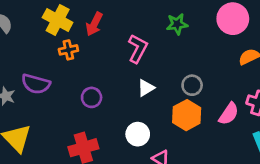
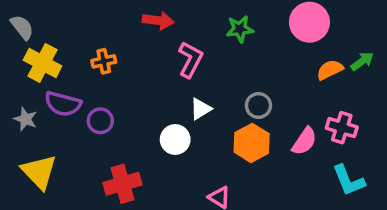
yellow cross: (58, 20) -> (43, 63), moved
red arrow: (94, 24) -> (158, 20), moved, turned -110
purple circle: (92, 97) -> (100, 121), moved
white circle: (138, 134) -> (175, 139), moved

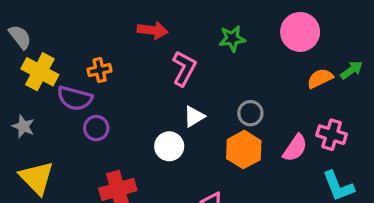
purple semicircle: (63, 104) -> (75, 98), moved

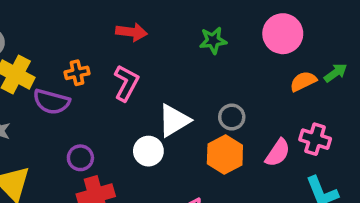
pink L-shape: (184, 68) -> (126, 83), moved
white triangle: (194, 116) -> (174, 120), size x1.5
purple circle: (96, 128) -> (80, 158), moved

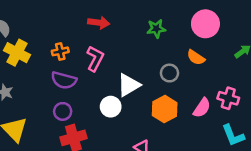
orange semicircle: (303, 81) -> (196, 57), moved, turned -120
purple semicircle: (51, 102) -> (64, 80), moved
gray circle: (232, 117) -> (169, 73), moved

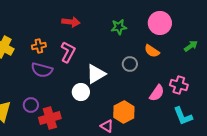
orange hexagon: (165, 109) -> (124, 112), moved
purple circle: (63, 111) -> (31, 105), moved

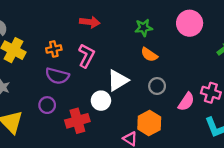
orange semicircle: (152, 51) -> (149, 55), moved
gray circle: (130, 64) -> (157, 86), moved
purple circle: (31, 105) -> (47, 105), moved
red cross: (50, 118) -> (77, 121), moved

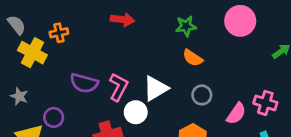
orange cross: (54, 49) -> (59, 33), moved
pink L-shape: (86, 56) -> (118, 87), moved
purple circle: (47, 105) -> (54, 117), moved

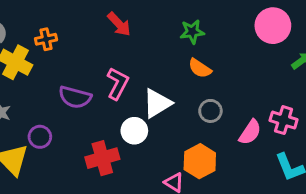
red arrow: (122, 20) -> (119, 24), turned 40
pink circle: (240, 21) -> (273, 26), moved
pink L-shape: (118, 87) -> (118, 84), moved

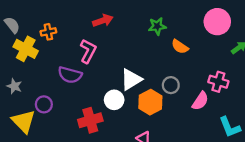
red arrow: (119, 24) -> (103, 21), turned -66
orange semicircle: (200, 68) -> (180, 47), moved
pink L-shape: (118, 84) -> (88, 51), moved
pink cross: (284, 120) -> (218, 82), moved
orange hexagon: (200, 161) -> (150, 102), moved

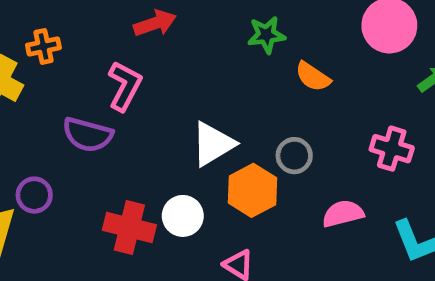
white circle: (114, 100) -> (183, 216), moved
pink semicircle: (200, 101) -> (343, 214), moved, turned -138
red cross: (90, 120) -> (129, 228), turned 30

